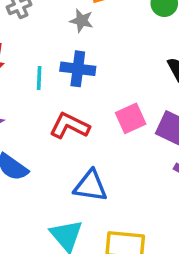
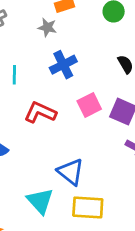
blue cross: (78, 69) -> (63, 65), moved, turned -32
blue triangle: (91, 186) -> (71, 172), moved, turned 32

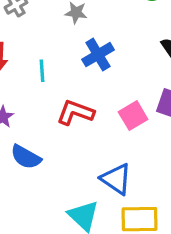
pink square: (89, 105) -> (133, 116), moved

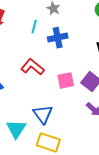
cyan line: (42, 71) -> (34, 27), moved

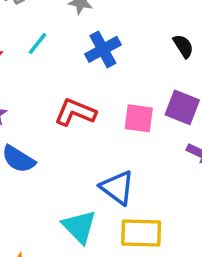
cyan line: (34, 27) -> (38, 44), moved, turned 40
pink square: (66, 80) -> (139, 118), turned 36

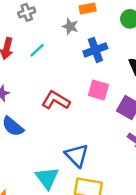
blue cross: (103, 49) -> (95, 50), moved
pink square: (139, 118) -> (98, 90), moved

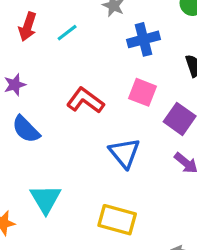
blue triangle: (77, 155) -> (124, 153), moved
cyan triangle: (47, 178) -> (46, 199), moved

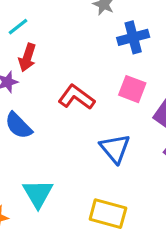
red arrow: (28, 27) -> (27, 57), moved
cyan line: (67, 33) -> (18, 27), moved

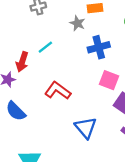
cyan line: (18, 27) -> (45, 47), moved
pink square: (132, 89) -> (109, 80), moved

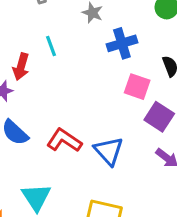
cyan line: (45, 47) -> (51, 46), turned -70
red L-shape: (58, 91) -> (64, 140), moved

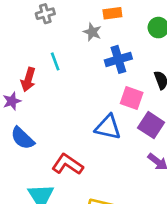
red L-shape: (64, 140) -> (68, 164), moved
blue triangle: (109, 151) -> (108, 127), moved, turned -36

